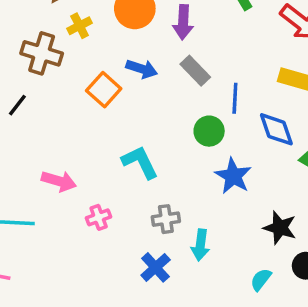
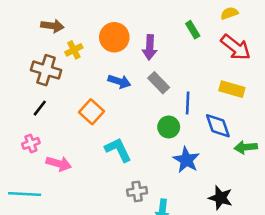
orange square: (104, 90) -> (92, 112), moved
black line: (17, 105) -> (40, 108), moved
pink cross: (99, 217) -> (31, 143), moved

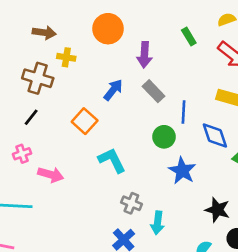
orange circle: (114, 37) -> (108, 29), moved
yellow cross: (74, 50) -> (66, 57), turned 36
blue arrow: (119, 81) -> (113, 90), turned -70
gray cross: (137, 191) -> (131, 203), turned 30

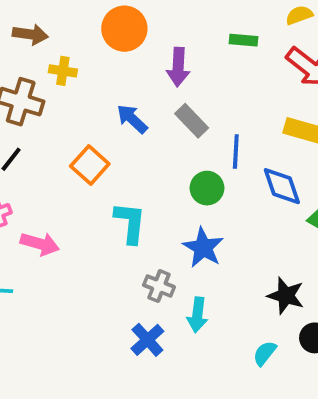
green rectangle: (189, 36) -> (243, 40), turned -54
blue arrow: (113, 90) -> (132, 119), turned -85
cyan L-shape: (112, 160) -> (130, 223), turned 32
blue star: (182, 171) -> (203, 248), moved

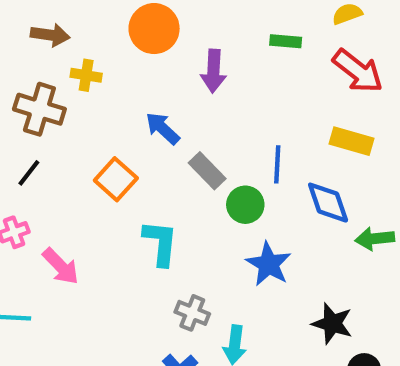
gray rectangle: (192, 121) -> (207, 171), moved
pink arrow: (40, 244) -> (61, 266), turned 30
blue star: (203, 248) -> (269, 264), moved

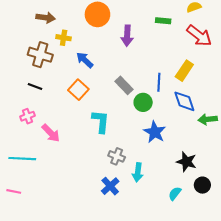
blue arrow: (163, 128) -> (85, 60), moved
yellow rectangle: (351, 141) -> (184, 71), moved, turned -72
black line: (29, 173) -> (35, 86), turned 72

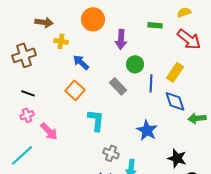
brown cross: (40, 55) -> (24, 55), moved, turned -35
black line: (35, 86) -> (28, 93), moved
green circle: (143, 102) -> (135, 64), moved
cyan line: (22, 159) -> (22, 155), turned -45

